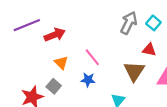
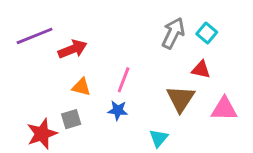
pink line: (92, 57) -> (124, 80), turned 60
orange triangle: (61, 63) -> (81, 87), turned -32
gray square: (54, 86) -> (71, 119), turned 32

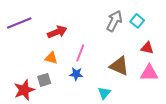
red arrow: (73, 49) -> (57, 32), moved
red triangle: (201, 70) -> (147, 48), moved
brown triangle: (180, 99) -> (119, 66), turned -40

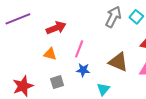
blue star: (76, 74) -> (83, 70), moved
gray square: (44, 80) -> (57, 82), moved

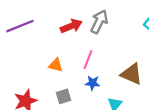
gray arrow: (113, 17) -> (99, 22), moved
red arrow: (56, 28) -> (71, 26), moved

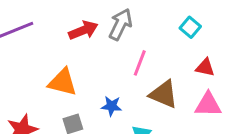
pink line: (88, 60) -> (140, 63), moved
orange triangle: (56, 65) -> (62, 82), size x1.5

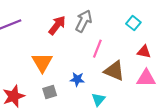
red arrow: (83, 30) -> (57, 25), turned -30
orange triangle: (62, 82) -> (42, 62), turned 45

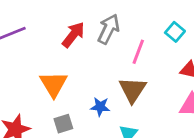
pink line: (97, 49) -> (138, 52), moved
brown triangle: (114, 71) -> (133, 90), moved, turned 40

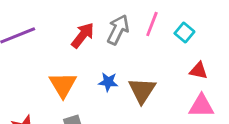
pink line: (138, 52) -> (152, 24), moved
blue star: (100, 107) -> (108, 82), moved

